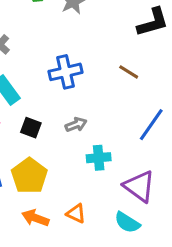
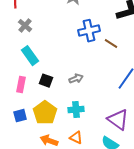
blue cross: (65, 72) -> (89, 31), moved
cyan cross: (99, 158) -> (76, 110), moved

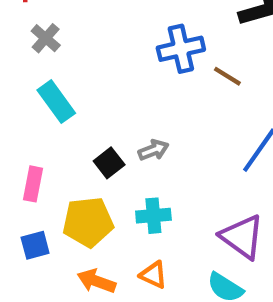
black square: (46, 81) -> (109, 163), moved, turned 32
pink rectangle: (21, 85) -> (33, 184), moved
yellow pentagon: (45, 113) -> (88, 222), turned 30
blue square: (20, 116) -> (35, 245), moved

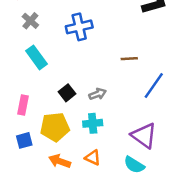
blue cross: (181, 49) -> (79, 27), moved
brown line: (227, 76) -> (129, 59), moved, turned -35
gray arrow: (153, 150) -> (98, 94), moved

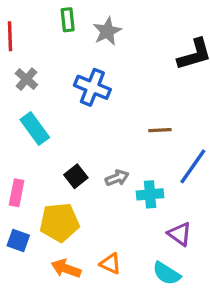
blue cross: (79, 27) -> (92, 87), turned 35
cyan cross: (93, 123) -> (150, 194), moved
purple triangle: (144, 136) -> (180, 234), size x0.7
blue square: (24, 140) -> (18, 241), turned 35

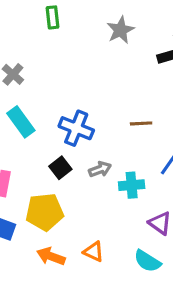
gray star: (107, 31) -> (120, 30), moved
blue cross: (92, 87) -> (76, 128), moved

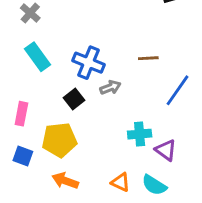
gray arrow: (100, 169) -> (110, 87), moved
cyan cross: (132, 185) -> (140, 134), moved
orange triangle: (94, 252) -> (121, 182), moved

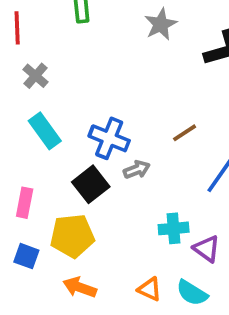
brown line: (148, 58) -> (185, 133), turned -30
black square: (74, 99) -> (91, 184), size x1.4

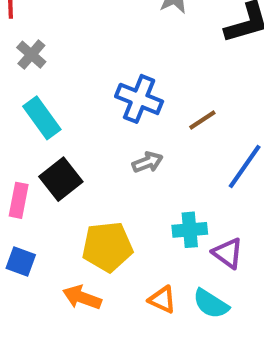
blue cross: (109, 138) -> (139, 99), moved
black square: (91, 184) -> (61, 179), moved
yellow pentagon: (72, 236) -> (107, 247), moved

